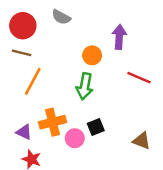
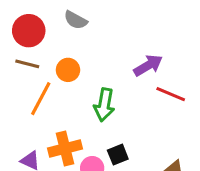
purple arrow: (119, 37) -> (148, 65), moved, turned 55
orange circle: (92, 55) -> (68, 70), moved

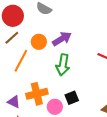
brown line: (27, 64) -> (12, 38), turned -56
purple arrow: (148, 65) -> (62, 39), moved

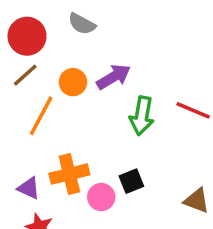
green arrow: (63, 65) -> (142, 116), moved

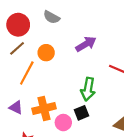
purple arrow: (114, 77) -> (86, 44), moved
green arrow: (142, 116) -> (88, 89), moved
purple triangle: (29, 188) -> (16, 107), moved

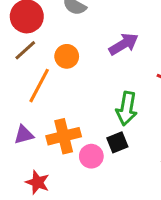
purple triangle: (16, 107) -> (24, 135), turned -40

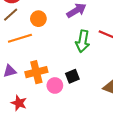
orange line: (39, 86) -> (20, 38), turned 45
green arrow: (127, 109) -> (83, 41), moved

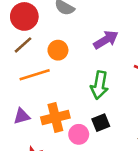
green arrow: (83, 41) -> (99, 85), moved

